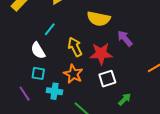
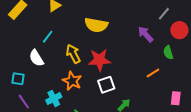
purple arrow: (125, 38) -> (146, 34), moved
cyan square: (38, 73) -> (18, 79), moved
cyan cross: (54, 91) -> (54, 99), turned -35

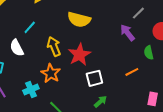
gray line: (164, 14) -> (138, 13), moved
red star: (99, 60) -> (79, 55), turned -30
white square: (106, 85) -> (94, 78), moved

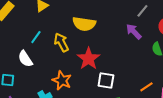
yellow arrow: (54, 46) -> (61, 42), moved
orange line: (132, 72) -> (146, 87), moved
white square: (94, 78) -> (106, 81), turned 30

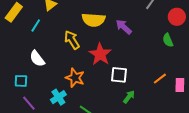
purple arrow: (134, 32) -> (124, 27), moved
cyan line: (36, 37) -> (36, 25), moved

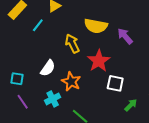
white semicircle: (37, 59) -> (48, 68), moved, turned -114
green arrow: (129, 97) -> (131, 105), moved

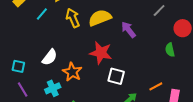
yellow semicircle: (96, 26) -> (100, 18), turned 145
yellow arrow: (72, 43) -> (73, 18), moved
red star: (99, 61) -> (101, 53), turned -30

